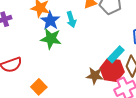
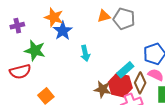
cyan arrow: (71, 19) -> (85, 53), moved
green star: (51, 39) -> (35, 51), moved

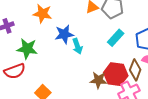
blue star: (63, 31) -> (64, 34), moved, turned 30
cyan rectangle: (125, 70) -> (116, 38), moved

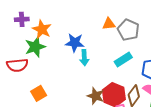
orange star: (42, 14) -> (42, 29), moved
green star: (27, 49) -> (35, 47), turned 30

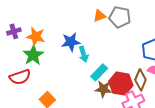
cyan rectangle: (123, 59) -> (99, 72), moved

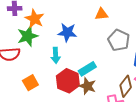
gray pentagon: (120, 17) -> (119, 40), moved
cyan arrow: (84, 54) -> (56, 55), moved
red hexagon: (121, 84) -> (68, 81), moved

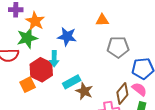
gray pentagon: (119, 40) -> (118, 47), turned -30
cyan rectangle: (87, 69) -> (72, 82), moved
red hexagon: (68, 81) -> (41, 70), moved

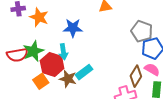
green star: (27, 38) -> (33, 51), moved
gray pentagon: (118, 47) -> (142, 31), moved, turned 30
brown star: (84, 91) -> (68, 79), moved

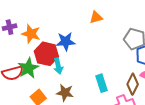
red hexagon: (52, 64) -> (46, 54), moved
cyan rectangle: (84, 72) -> (101, 83), moved, turned -66

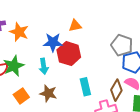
orange triangle: (96, 17) -> (75, 26), moved
red hexagon: (46, 54) -> (69, 54), moved

